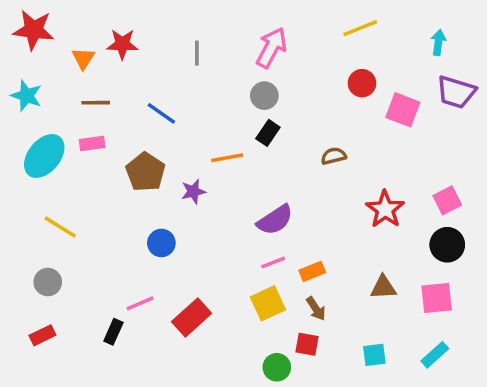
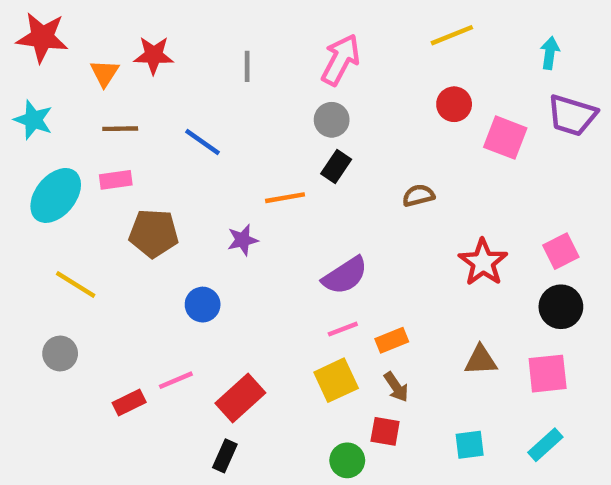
brown pentagon: (145, 172) -> (154, 233), moved, turned -30
black rectangle: (113, 332) -> (225, 456), moved
red rectangle: (42, 335) -> (129, 402), moved

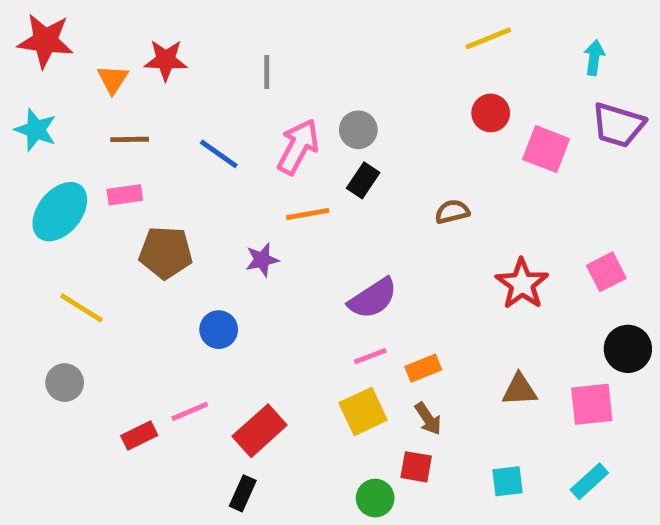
pink arrow: (341, 60) -> (298, 147), moved
black circle: (561, 307) -> (628, 349), moved

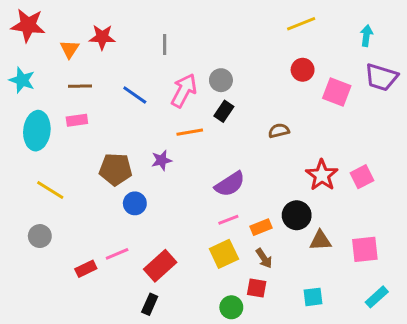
cyan ellipse: (60, 212) -> (37, 131), turned -33
brown pentagon: (166, 253) -> (116, 169), moved
pink square: (606, 272) -> (362, 177), moved
black circle: (628, 349) -> (297, 215), moved
cyan rectangle: (589, 481) -> (377, 297), moved

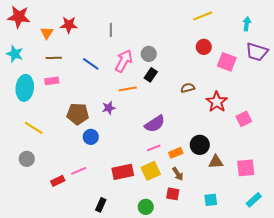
red star: (322, 175) -> (217, 102), moved
red rectangle: (160, 266) -> (123, 172), moved, turned 30
green circle: (231, 307) -> (146, 207), moved

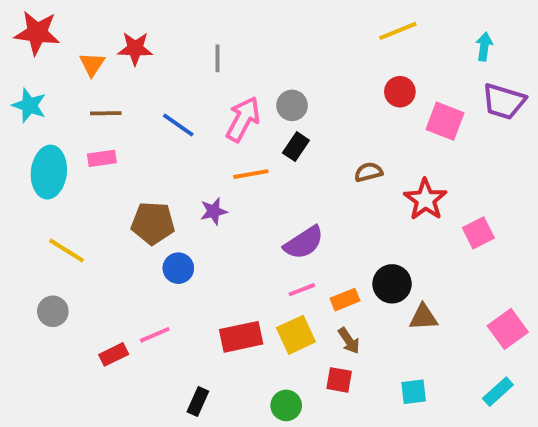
pink square: (246, 168) -> (508, 329), moved, turned -30

